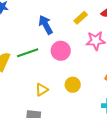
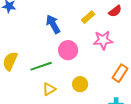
green line: (28, 53) -> (41, 66), moved

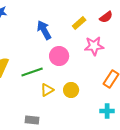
yellow triangle: (49, 89) -> (47, 90), moved

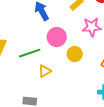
yellow circle: (71, 90) -> (75, 54), moved

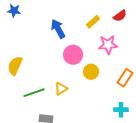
green line: (30, 53) -> (34, 93), moved

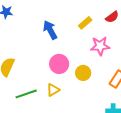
pink circle: (73, 55) -> (59, 64), moved

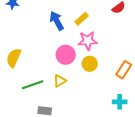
yellow rectangle: (85, 23) -> (82, 19), moved
pink star: (100, 46) -> (88, 41), moved

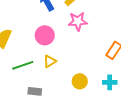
pink circle: (66, 55) -> (45, 35), moved
yellow circle: (90, 64) -> (80, 81), moved

